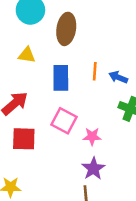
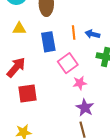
pink square: (64, 121) -> (68, 63), moved, turned 36

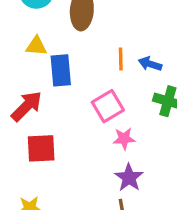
blue rectangle: (48, 42) -> (61, 70), moved

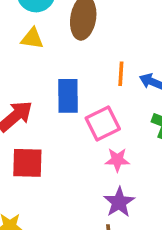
yellow triangle: (36, 46) -> (32, 38), moved
blue rectangle: (61, 70) -> (68, 96), moved

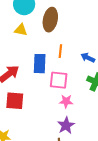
orange line: (121, 74) -> (60, 51), moved
pink square: (103, 123) -> (59, 80), turned 30

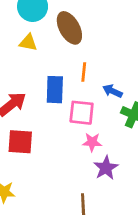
brown ellipse: (50, 20) -> (69, 28), turned -40
blue arrow: (88, 58) -> (112, 91), moved
purple star: (66, 125) -> (106, 168), moved

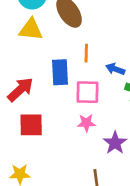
yellow triangle: (28, 43) -> (31, 30), size x1.4
pink star: (92, 142) -> (86, 123), moved

